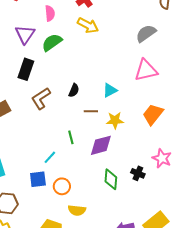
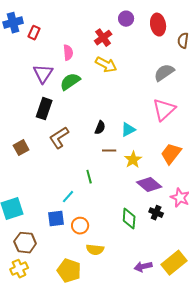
pink triangle: (146, 70) -> (164, 110), turned -30
black semicircle: (74, 90) -> (100, 128), moved
yellow star: (115, 120) -> (133, 160), turned -30
purple diamond: (101, 145) -> (149, 185), moved, turned 55

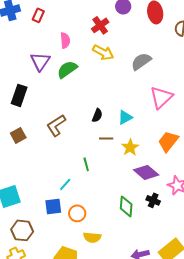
red rectangle: (34, 33) -> (38, 15), moved
gray semicircle: (164, 73) -> (141, 61), moved
black rectangle: (44, 109) -> (19, 95), moved

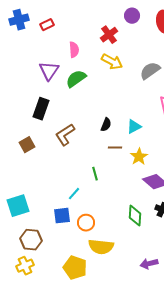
red rectangle: (38, 15) -> (47, 25), turned 40
black rectangle: (19, 95) -> (41, 109), moved
yellow semicircle: (92, 237) -> (101, 247), size x1.4

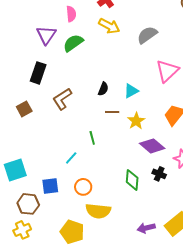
blue square: (62, 216) -> (50, 186), moved

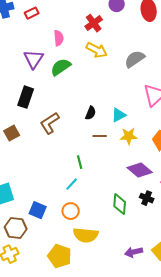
yellow star: (136, 121) -> (129, 136), moved, turned 30
cyan line: (71, 158) -> (72, 184), moved
blue square: (50, 186) -> (38, 210), turned 30

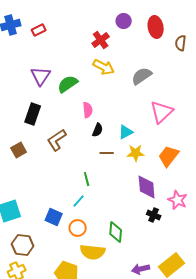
pink semicircle: (59, 38) -> (88, 110), moved
purple diamond: (140, 170) -> (147, 187), turned 45
green diamond: (120, 204) -> (116, 232), moved
blue square: (38, 210) -> (54, 217), moved

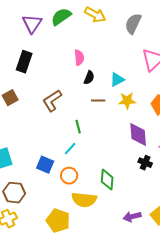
gray semicircle: (142, 76) -> (133, 24), turned -30
green semicircle: (68, 84) -> (61, 17), moved
brown L-shape: (57, 140) -> (52, 101), moved

